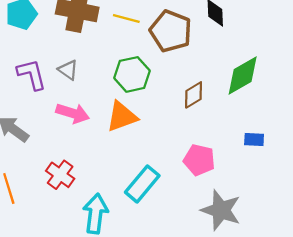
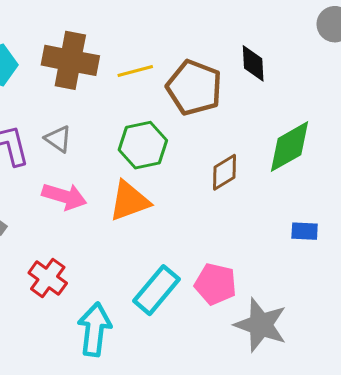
yellow line: (126, 19) -> (135, 71), turned -30
pink pentagon: (199, 160) -> (215, 284), moved

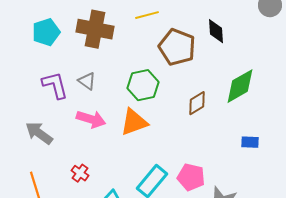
yellow line: (135, 71) -> (147, 15), moved
red cross: (48, 278) -> (80, 173), size x0.7

